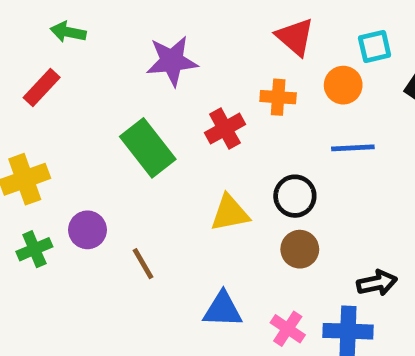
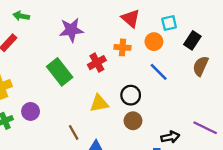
blue line: (353, 148) -> (159, 72), turned 48
brown line: (143, 264) -> (74, 132), moved

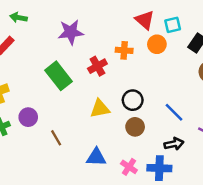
red triangle: (131, 18) -> (145, 20), moved
blue line: (159, 72) -> (174, 112), moved
brown line: (74, 132) -> (56, 138), moved

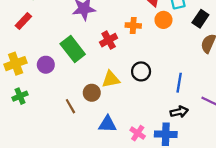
blue line: (174, 112) -> (179, 83), turned 54
purple circle: (28, 117) -> (46, 65), moved
brown circle: (135, 127) -> (92, 93), moved

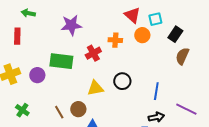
red rectangle: (23, 21) -> (17, 36), turned -42
green rectangle: (73, 49) -> (61, 61), turned -45
brown circle: (92, 93) -> (78, 109), moved
green cross: (20, 96) -> (22, 110), moved, turned -32

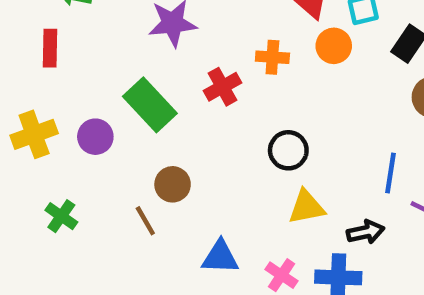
green rectangle: (61, 61) -> (150, 105), turned 40
yellow triangle: (95, 88) -> (306, 207), moved
blue line: (156, 91) -> (390, 173), moved
brown circle: (78, 109) -> (173, 184), moved

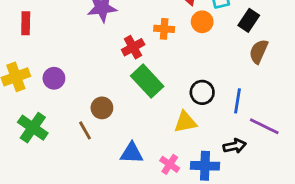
green rectangle: (150, 105) -> (147, 81), moved
black circle: (288, 150) -> (202, 92), moved
green cross: (61, 216) -> (33, 128), size x1.5
black arrow: (366, 232) -> (235, 146), moved

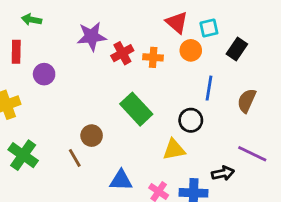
red cross: (133, 47) -> (122, 53), moved
brown semicircle: (259, 51) -> (247, 101), moved
purple circle: (54, 78) -> (44, 74), moved
blue line: (237, 101) -> (209, 88), moved

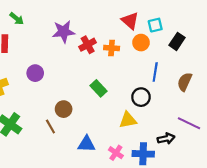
green arrow: (32, 20) -> (17, 19), turned -152
purple circle: (44, 74) -> (35, 73), moved
green rectangle: (136, 109) -> (98, 88), size x0.7

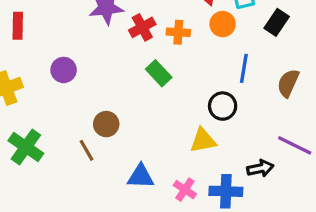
green rectangle: (98, 88) -> (159, 73), moved

